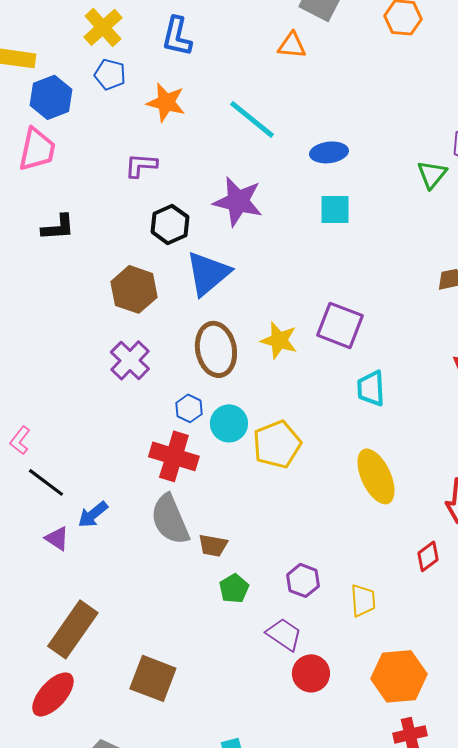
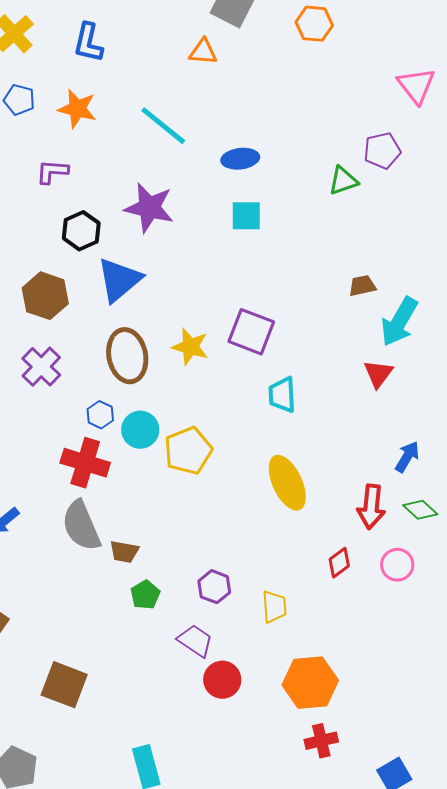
blue pentagon: (110, 74) -> (19, 100), moved
green triangle: (432, 174) -> (343, 181), turned 32

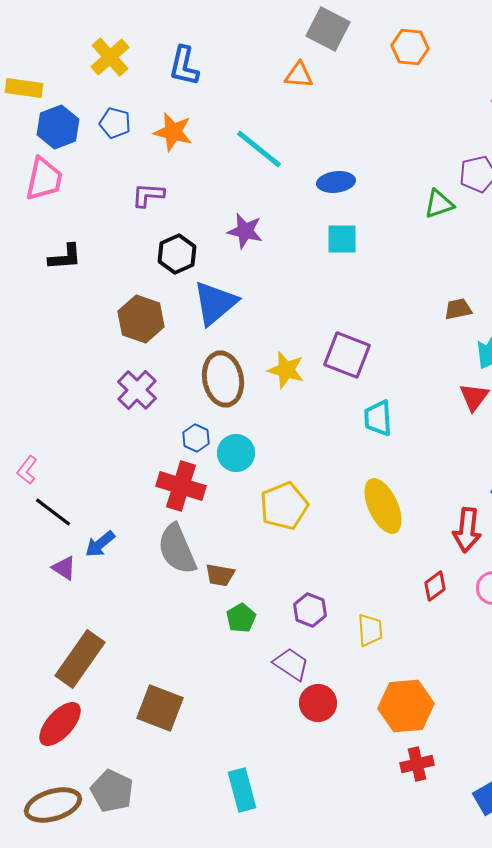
purple star: (149, 208) -> (245, 231), size x0.7
yellow pentagon: (188, 451) -> (284, 506), moved

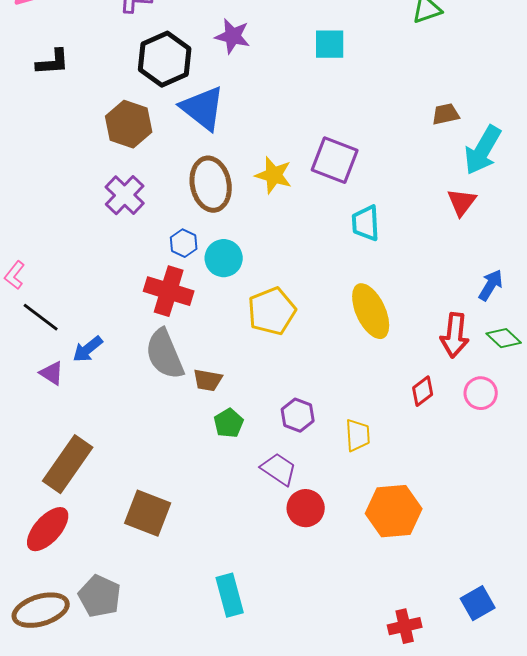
black hexagon: (177, 254) -> (165, 59), size x1.4
blue triangle: (215, 303) -> (203, 108), turned -42
red cross: (417, 764) -> (405, 626), moved

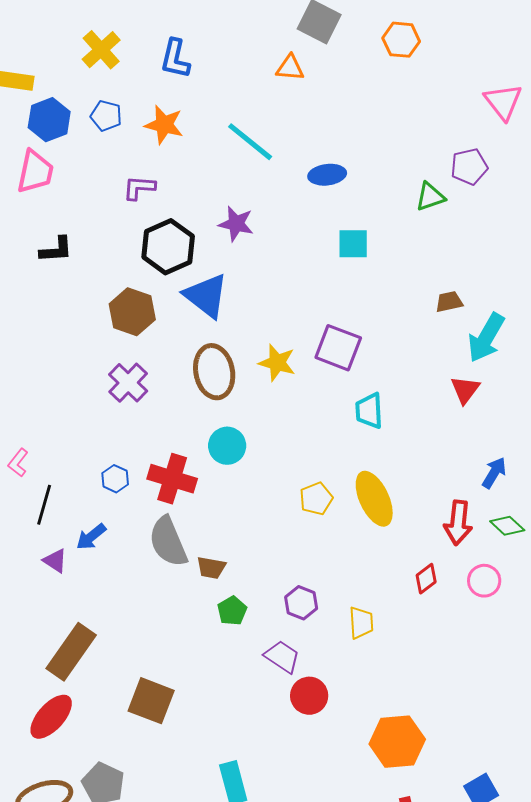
cyan square: (330, 44) -> (353, 244), moved
blue hexagon: (184, 243) -> (115, 479), moved
yellow pentagon: (272, 311) -> (316, 499), moved, size x0.7
black line: (41, 317) -> (44, 505), turned 69
orange hexagon: (394, 511) -> (397, 742), moved

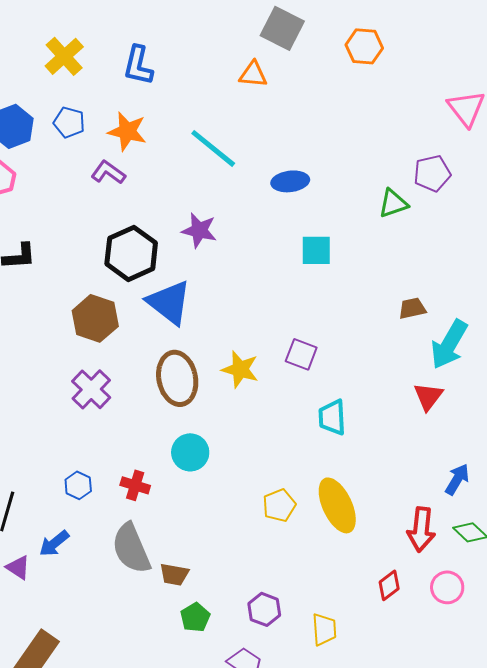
purple L-shape: (139, 188) -> (108, 172), moved, turned 32
purple square: (338, 348) -> (301, 354), size x0.7
red cross: (172, 479) -> (135, 485), size x0.6

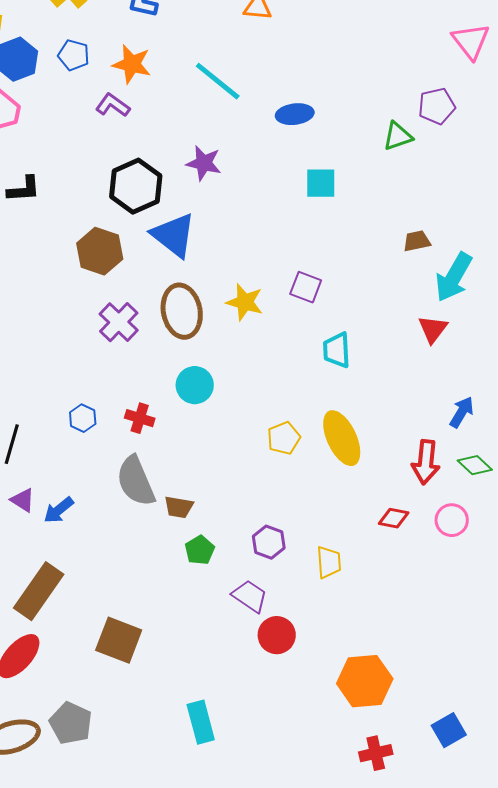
purple cross: (91, 389) -> (119, 322), moved
blue arrow: (54, 543) -> (59, 510), moved
red diamond: (389, 585) -> (394, 518), turned 48

